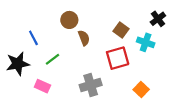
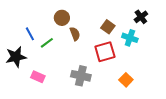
green line: (53, 59) -> (47, 43), moved
gray cross: (91, 85) -> (81, 76), turned 30

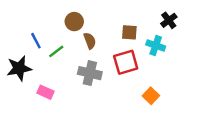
brown square: (108, 27) -> (129, 32), turned -32
gray cross: (81, 76) -> (90, 73), moved

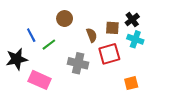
black cross: (169, 20) -> (132, 20), moved
brown semicircle: (90, 41) -> (92, 35), moved
pink rectangle: (45, 92) -> (40, 80), size x1.5
orange square: (151, 96) -> (131, 83), turned 32

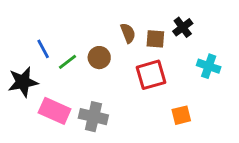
brown circle: (65, 19) -> (99, 58), moved
brown semicircle: (92, 35) -> (128, 33), moved
cyan cross: (135, 39) -> (209, 66), moved
gray cross: (78, 63) -> (93, 117), moved

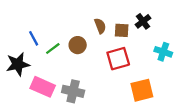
orange square: (181, 115) -> (142, 90), size x1.5

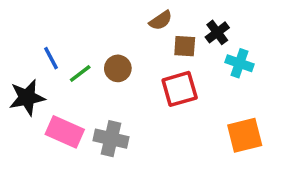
brown semicircle: (100, 26) -> (161, 20), moved, turned 77
cyan cross: (163, 52) -> (239, 63), moved
orange square: (142, 90) -> (245, 135), moved

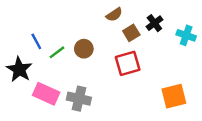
brown square: (185, 46) -> (131, 33), turned -35
cyan cross: (239, 63) -> (186, 35), moved
black star: (27, 98) -> (19, 69), turned -30

